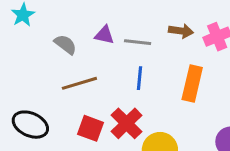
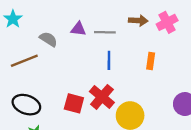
brown line: (79, 83) -> (24, 61), moved
orange rectangle: (192, 83) -> (151, 61), size x0.6

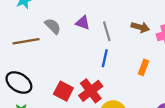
gray line: (105, 32) -> (107, 31), turned 60

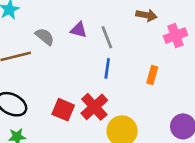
brown arrow: (140, 27) -> (146, 15), moved

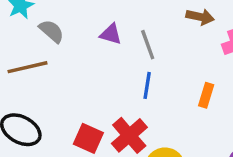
gray semicircle: (45, 37) -> (51, 31), moved

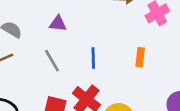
gray line: (148, 45) -> (52, 61), moved

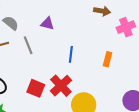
gray line: (52, 61) -> (28, 45), moved

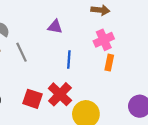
purple triangle: (47, 24) -> (55, 27), moved
pink cross: (126, 27) -> (104, 40), moved

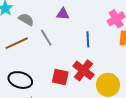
purple triangle: (55, 27) -> (63, 14), moved

